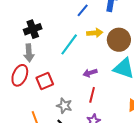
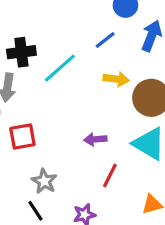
cyan line: (69, 44) -> (60, 68), moved
red line: (92, 95) -> (110, 175), moved

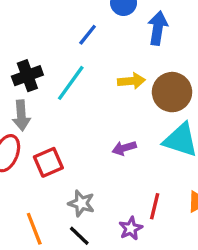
blue line: (105, 40) -> (88, 35), moved
red line: (110, 175) -> (155, 206), moved

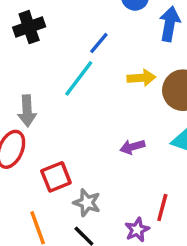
blue line: (88, 35) -> (99, 43), moved
black cross: (27, 76) -> (29, 27), moved
red square: (48, 162) -> (56, 177), moved

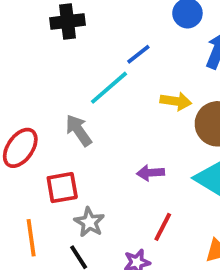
gray arrow: (27, 111) -> (79, 130), moved, turned 136
red line: (162, 208) -> (163, 227), moved

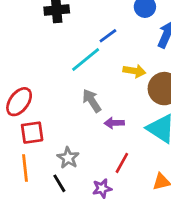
gray arrow: (79, 130) -> (92, 101), moved
red square: (62, 188) -> (32, 133), moved

